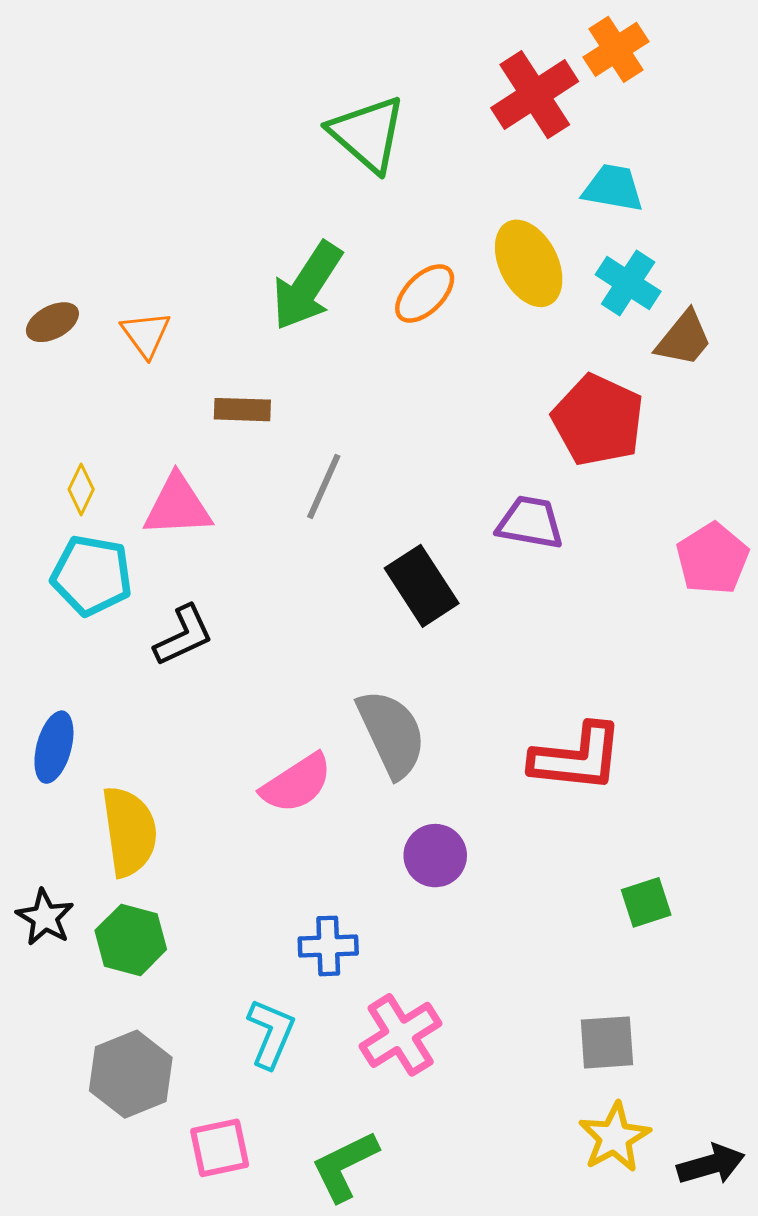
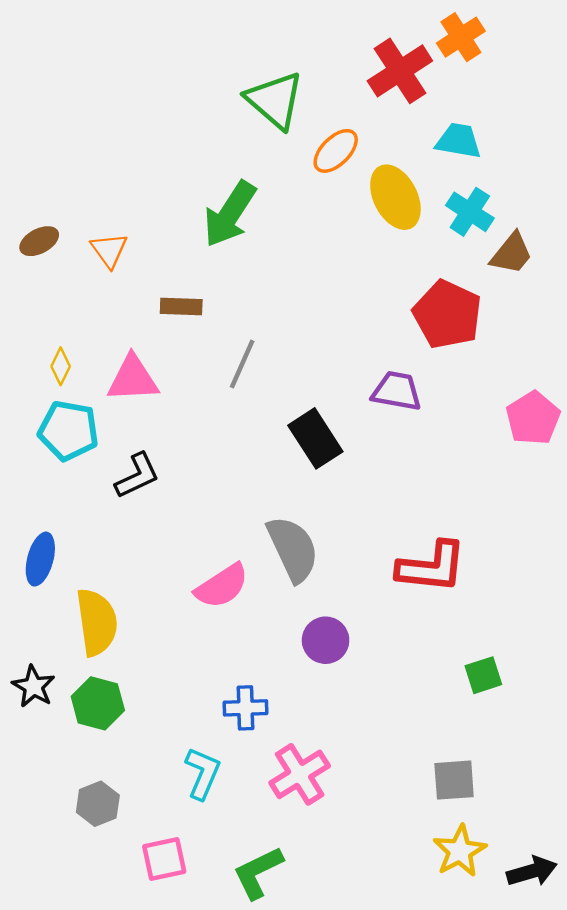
orange ellipse: (425, 294) -> (336, 151), moved
gray hexagon: (131, 1074) -> (98, 804), size x0.7

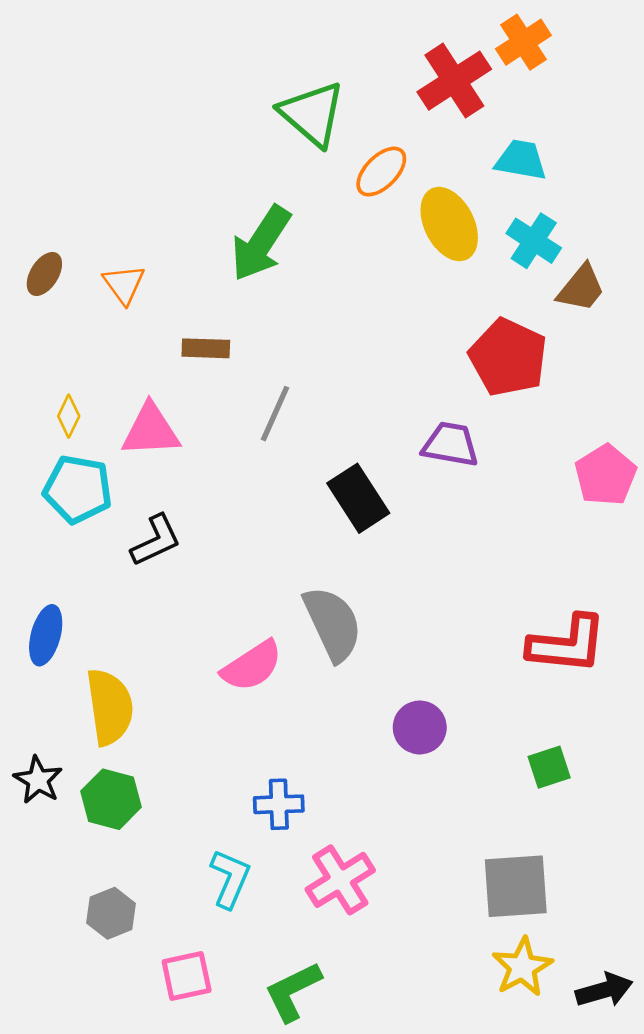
brown ellipse: (39, 241) -> (44, 274), turned -30
red L-shape: (432, 567) -> (567, 644), moved
purple circle: (326, 640) -> (420, 727), moved
gray square: (454, 780) -> (516, 886), size x1.4

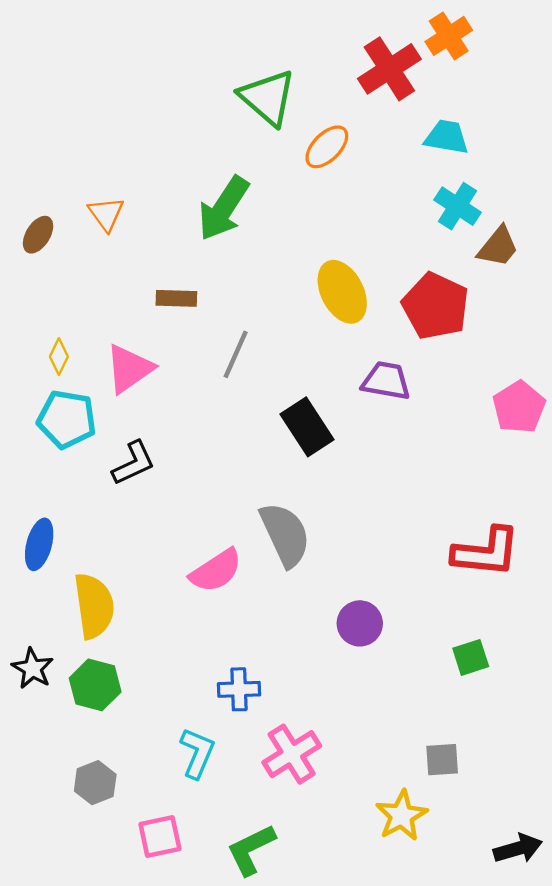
yellow ellipse: (449, 224) -> (342, 292), moved
orange triangle: (124, 284) -> (106, 214), moved
pink triangle: (151, 430) -> (129, 369), turned -32
gray square: (516, 886) -> (442, 760), size x0.6
yellow star: (522, 967) -> (402, 816), moved

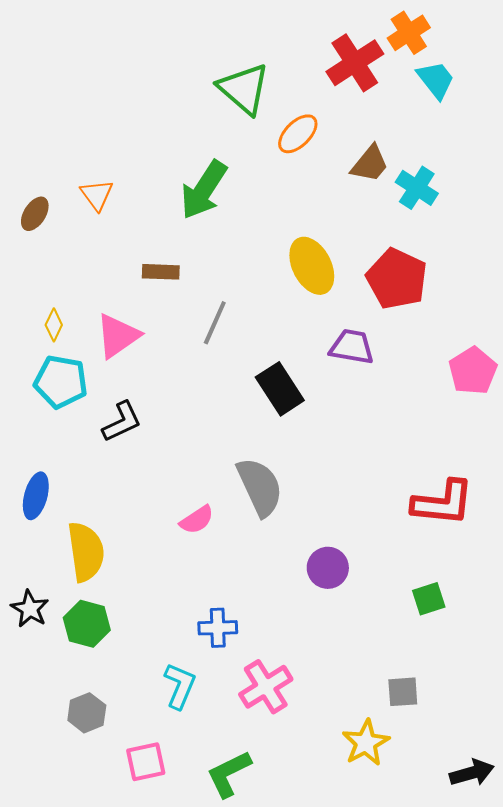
cyan trapezoid: (447, 137) -> (436, 80), moved, turned 42
brown trapezoid: (498, 247) -> (370, 164), moved
pink semicircle: (216, 571) -> (197, 520), size x0.7

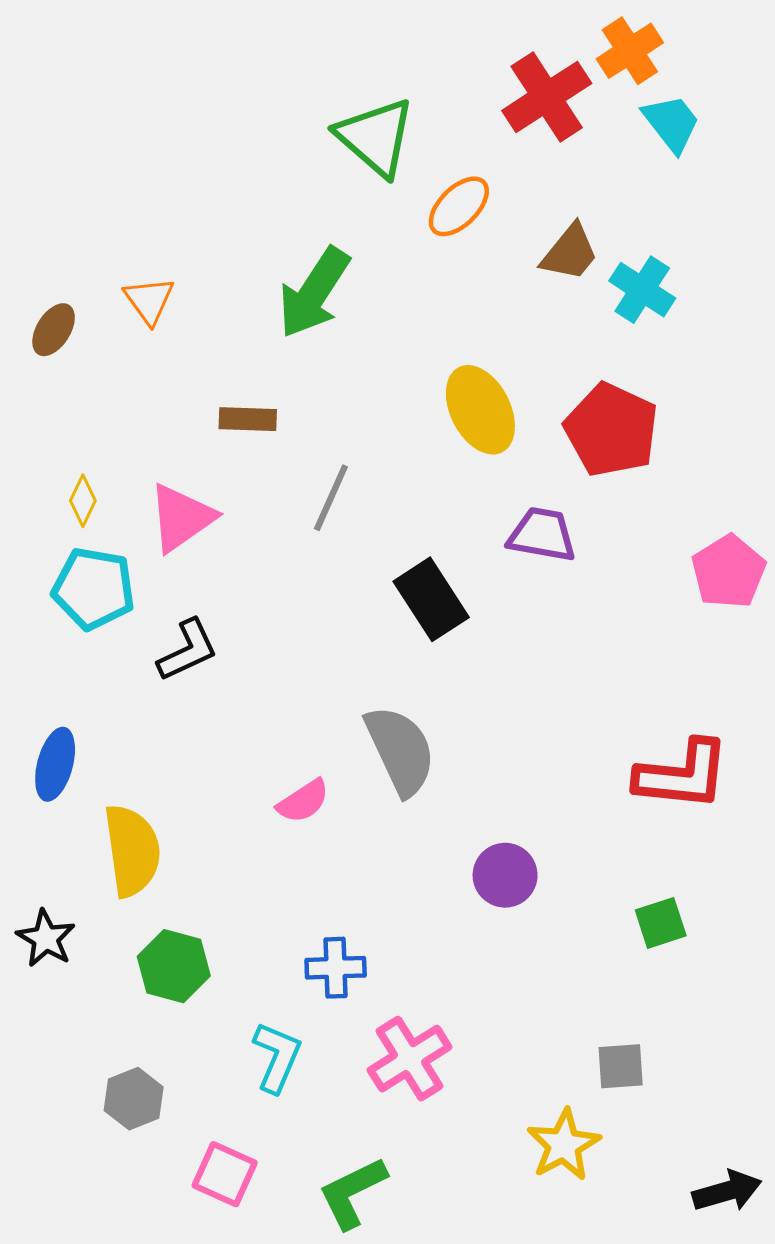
green hexagon: (87, 624) -> (174, 966), moved
pink square: (146, 762) -> (225, 1174), turned 36

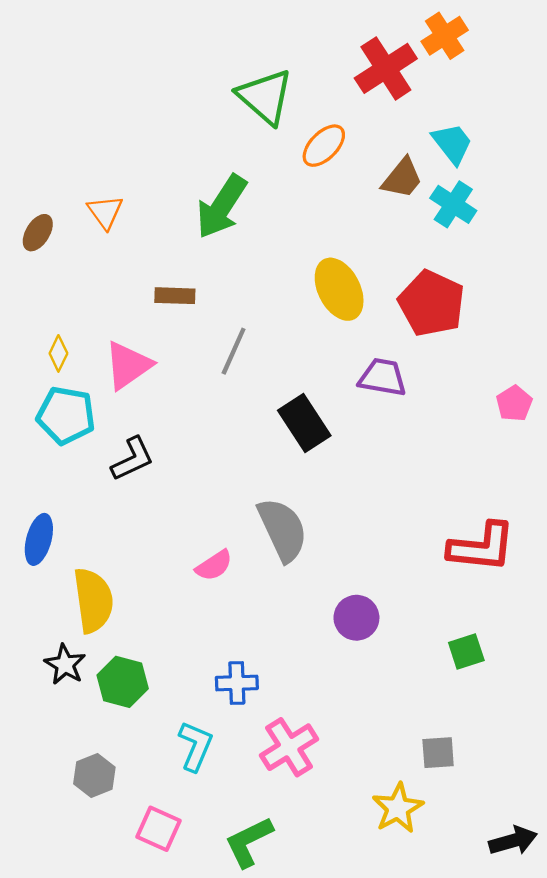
cyan trapezoid: (671, 123) -> (452, 143), moved
pink pentagon: (729, 572) -> (514, 403), size x0.7
black star: (46, 938) -> (65, 665), moved

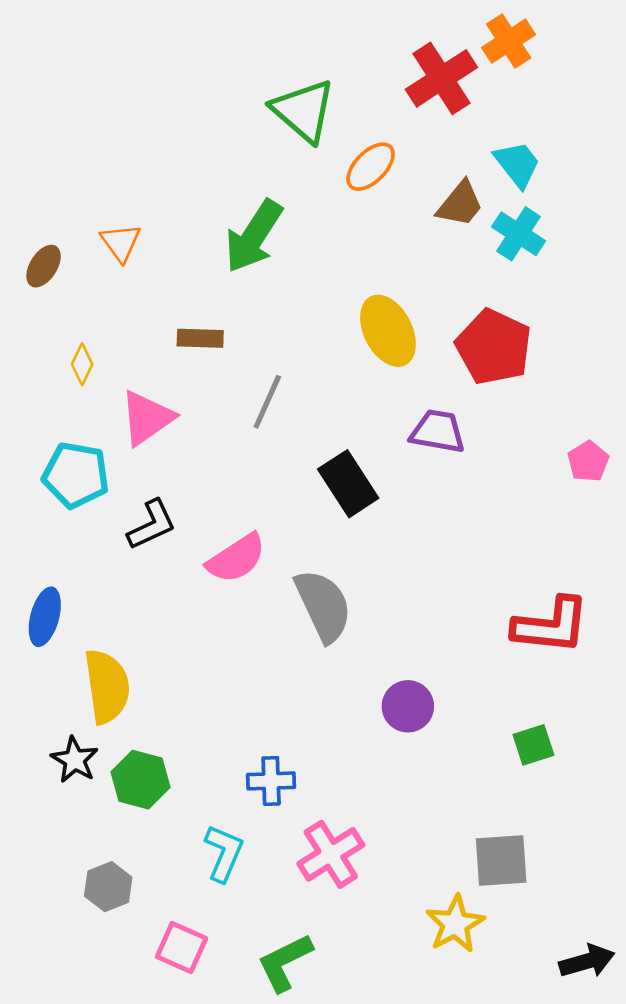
yellow diamond: (58, 353) -> (82, 364), moved
pink semicircle: (214, 566) -> (236, 558), moved, size x1.4
gray square: (438, 753) -> (501, 861), size x1.4

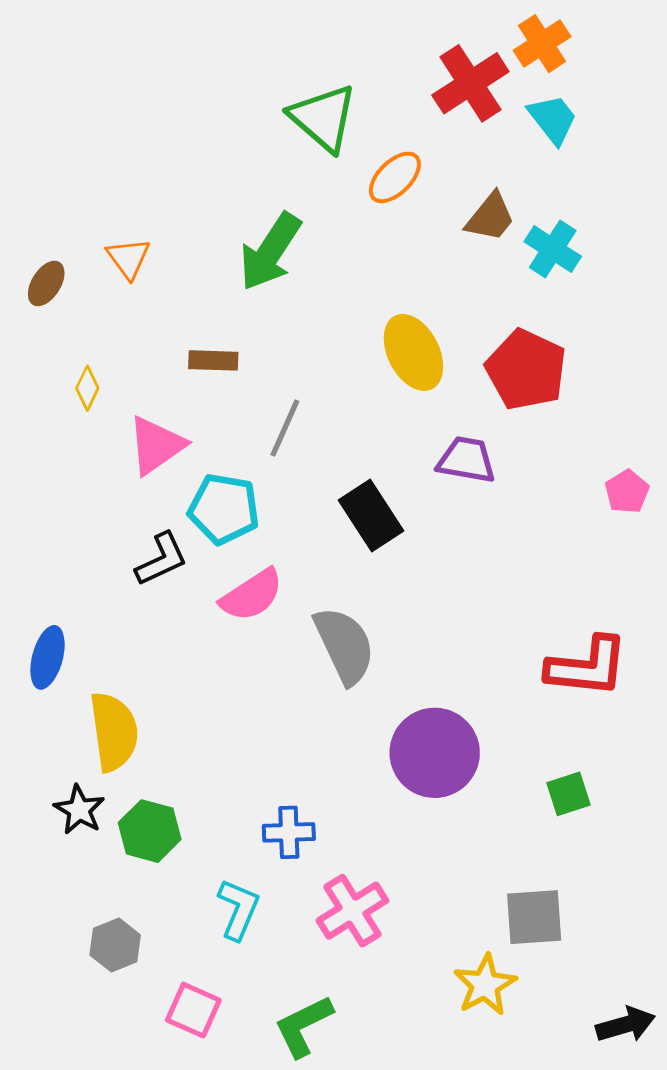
cyan trapezoid: (517, 164) -> (553, 119), moved
cyan pentagon: (76, 475) -> (224, 509), moved
purple circle: (408, 706) -> (435, 753), size x1.6

